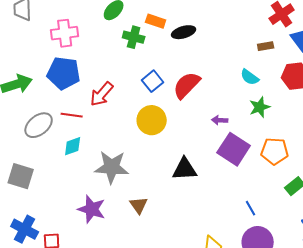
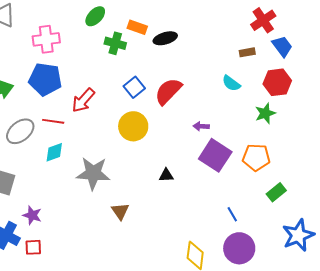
green star: (260, 107) -> (265, 113), moved
black triangle: (185, 169) -> (166, 175), size x0.6
purple star: (92, 209) -> (32, 215), moved, size x0.7

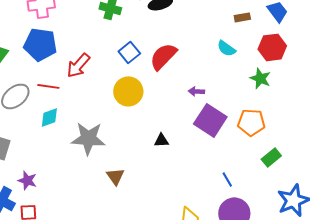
green star: (265, 113) -> (260, 78), turned -30

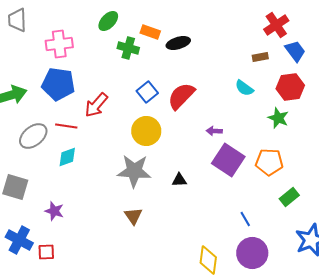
gray star: (88, 138) -> (134, 171), moved
purple star: (27, 180) -> (54, 211), moved

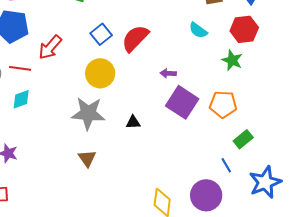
blue line: (245, 219) -> (226, 165), moved

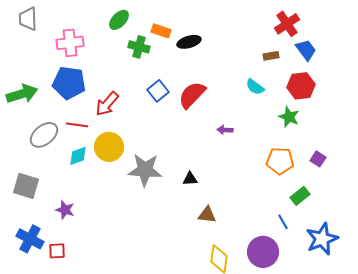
yellow circle: (100, 73) -> (109, 147), moved
purple square: (182, 102) -> (318, 159), moved, size x0.5
brown triangle: (87, 158) -> (207, 215), moved, turned -48

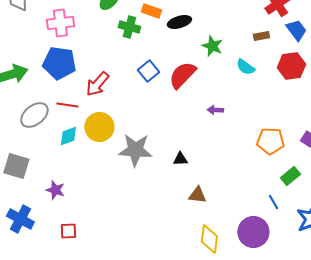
green star: (289, 117) -> (212, 46), moved
red square: (57, 251) -> (68, 231), moved

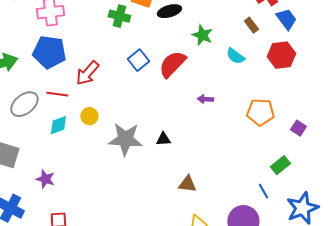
brown rectangle: (261, 36) -> (251, 25), turned 63
yellow circle: (99, 127) -> (89, 116), size x0.6
orange pentagon: (270, 141) -> (260, 112), moved
black triangle: (180, 159) -> (163, 139), moved

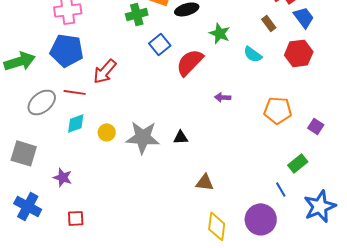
green cross: (119, 16) -> (137, 14), turned -30
blue square: (138, 60) -> (160, 44), moved
yellow circle: (89, 116) -> (107, 132), moved

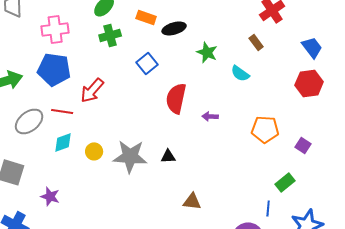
green cross: (137, 14) -> (110, 35), moved
blue trapezoid: (304, 17) -> (312, 47), moved
red hexagon: (299, 53) -> (309, 83), moved
red semicircle: (190, 62) -> (176, 98), moved, turned -32
blue line: (281, 189) -> (268, 208), turned 35

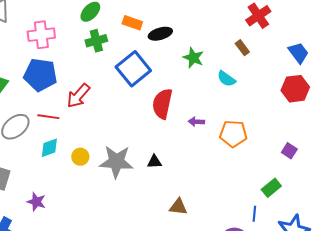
blue square: (147, 63) -> (133, 69), size x1.6
orange pentagon: (265, 129) -> (233, 134), moved

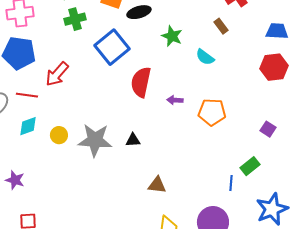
blue trapezoid: (298, 53) -> (277, 31), turned -50
blue line: (254, 214) -> (231, 183), moved

